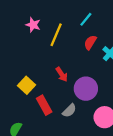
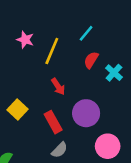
red arrow: (62, 74) -> (58, 87), moved
red rectangle: (44, 105) -> (53, 122), moved
gray semicircle: (69, 111) -> (59, 150), moved

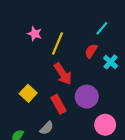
cyan line: (86, 33) -> (102, 28), moved
red arrow: (58, 87) -> (63, 74), size x1.5
gray semicircle: (59, 150) -> (47, 128), moved

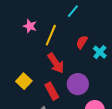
cyan line: (102, 28) -> (73, 11), moved

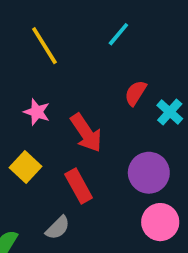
pink star: (30, 26) -> (37, 112), moved
yellow line: (51, 35) -> (44, 46), moved, turned -55
purple circle: (78, 84) -> (149, 173), moved

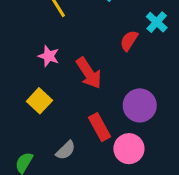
cyan cross: (170, 112) -> (157, 22), moved
red rectangle: (79, 186) -> (100, 127), moved
pink circle: (160, 222) -> (129, 149), moved

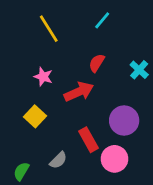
cyan cross: (157, 22) -> (139, 70), moved
red semicircle: (129, 41) -> (97, 63), moved
red arrow: (89, 73) -> (79, 92), turned -80

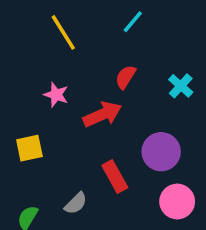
yellow square: (35, 116) -> (29, 148), moved, turned 35
pink circle: (114, 159) -> (177, 202), moved

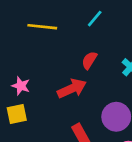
yellow line: (63, 32) -> (42, 27), turned -52
pink star: (56, 95) -> (21, 86), moved

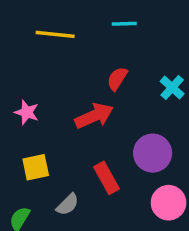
cyan line: (95, 19) -> (124, 24), turned 48
yellow square: (17, 114) -> (36, 167), moved

